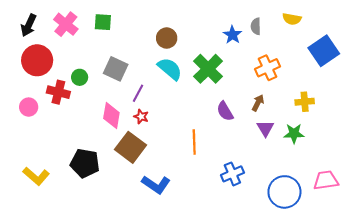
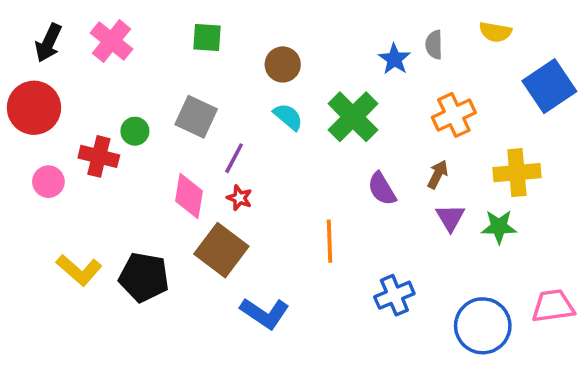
green square: (103, 22) -> (207, 37), moved
red circle: (37, 60) -> (34, 108), moved
cyan semicircle: (170, 69) -> (288, 117), size x0.7
yellow cross: (305, 102) -> (517, 173), size x1.4
yellow L-shape: (36, 176) -> (79, 270), moved

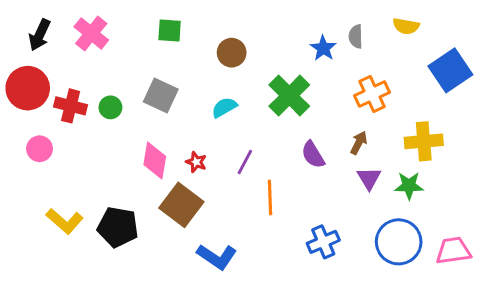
cyan semicircle: (288, 117) -> (224, 107), moved, turned -70
red cross: (99, 156) -> (71, 106), moved
purple line: (234, 158) -> (245, 162), moved
blue circle: (483, 326) -> (399, 242), moved

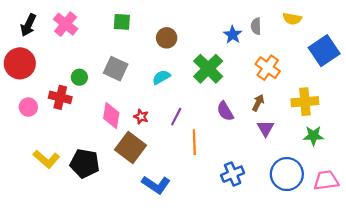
orange cross: (372, 94) -> (268, 68), turned -30
red cross: (71, 106) -> (60, 97), moved
green star: (409, 186) -> (313, 136), moved

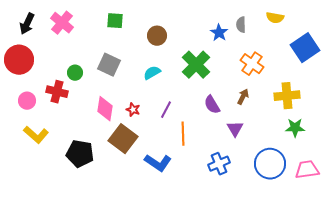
purple triangle: (266, 128) -> (235, 129), moved
yellow L-shape: (46, 159) -> (36, 135), moved
blue L-shape: (156, 185) -> (158, 163), moved

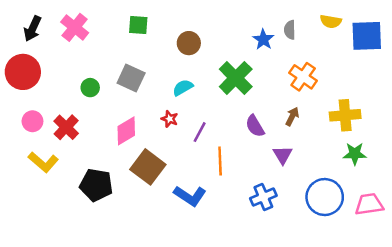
blue square: (305, 48) -> (367, 36), moved, turned 32
red cross: (57, 92) -> (66, 127), moved, turned 30
pink diamond: (105, 109) -> (126, 131), turned 50
red star: (133, 110) -> (170, 119), moved

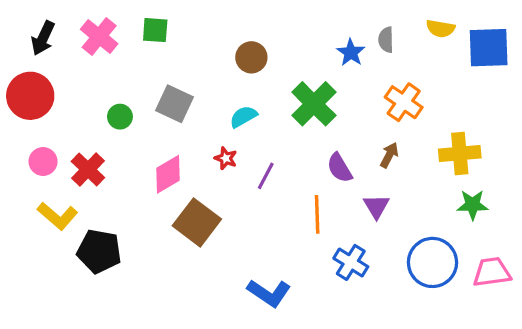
green square: (138, 25) -> (155, 30), moved
orange line: (220, 161) -> (317, 214), moved
black pentagon: (96, 185) -> (99, 251), moved
blue L-shape: (190, 196) -> (269, 293), moved
blue cross: (263, 197) -> (351, 262), turned -35

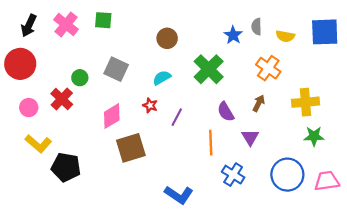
yellow semicircle: (441, 28) -> (285, 36), moved
red cross: (88, 170) -> (62, 99), moved
brown square: (197, 222) -> (131, 148), turned 36

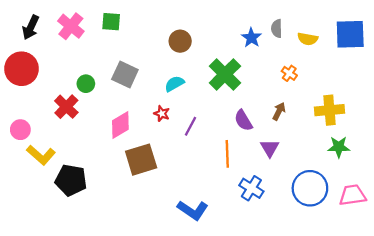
orange cross: (268, 68) -> (289, 73), size x0.6
pink circle: (29, 108) -> (20, 130), moved

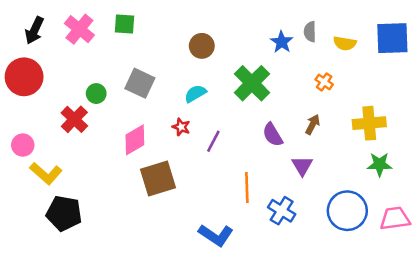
orange line: (227, 154) -> (247, 188), moved
black pentagon: (71, 180) -> (64, 213), moved

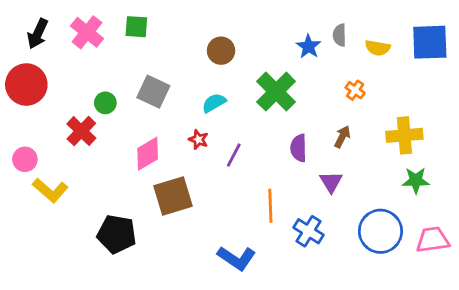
purple semicircle: (273, 135) -> (299, 148), turned 30
black pentagon: (64, 213) -> (117, 234), moved

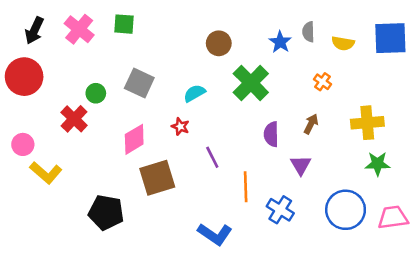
brown circle: (221, 51) -> (219, 43), moved
purple line: (234, 155) -> (212, 157), moved, turned -55

